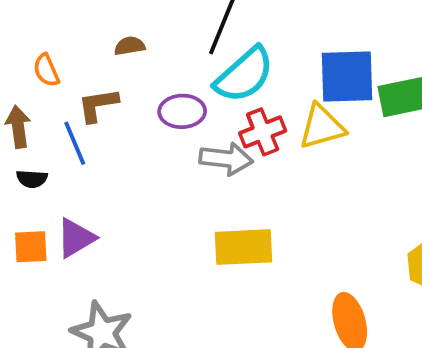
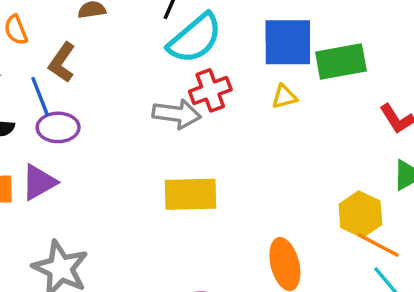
brown L-shape: (98, 105) -> (62, 62), turned -48
purple ellipse: (182, 111) -> (58, 127), moved
yellow triangle: (322, 127) -> (284, 97), moved, size x0.6

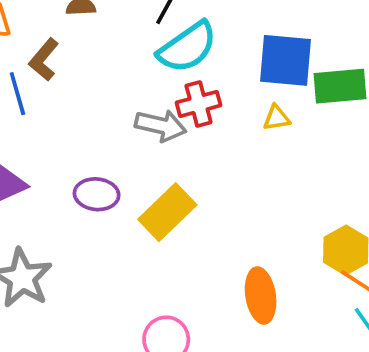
purple ellipse: (58, 127) -> (97, 194), moved
yellow rectangle: (190, 194) -> (167, 212), turned -48

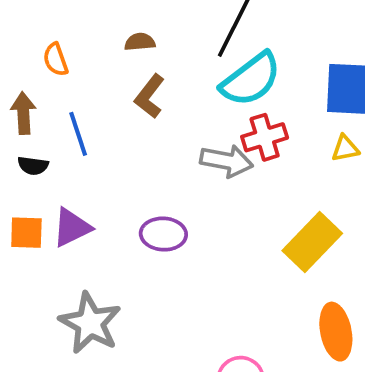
brown L-shape: (44, 60) -> (149, 96), moved
yellow rectangle: (167, 212) -> (312, 242), moved

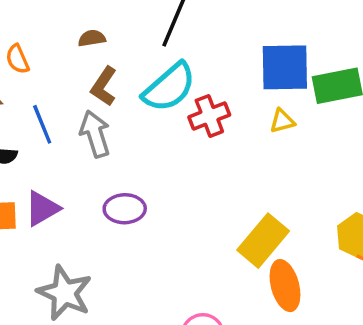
cyan semicircle: (251, 79) -> (169, 87), moved
gray arrow: (226, 161) -> (95, 134), moved, turned -114
yellow rectangle: (312, 242) -> (263, 241), moved

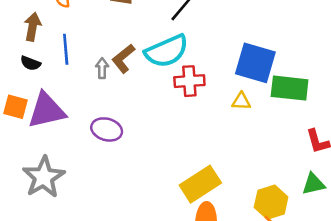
brown L-shape: (104, 86) -> (123, 59), moved
gray arrow: (95, 134) -> (102, 68), size x0.6
purple triangle: (42, 208) -> (47, 111), size x1.4

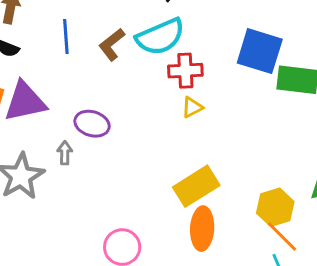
blue line: (66, 49) -> (66, 36), moved
gray arrow: (102, 68) -> (65, 153), moved
yellow triangle: (241, 101) -> (192, 107), moved, turned -30

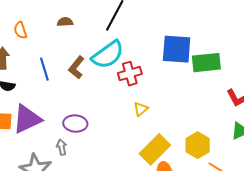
yellow triangle: (192, 107) -> (141, 109), moved
yellow hexagon: (275, 207) -> (198, 145), moved

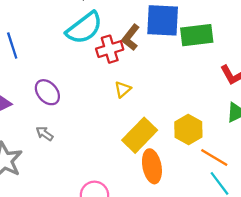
brown L-shape: (76, 67) -> (131, 37), moved
purple ellipse: (75, 124) -> (47, 92), moved, turned 45
gray arrow: (62, 147) -> (45, 134), moved, turned -42

